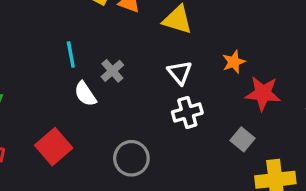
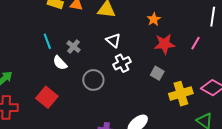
orange star: (234, 62) -> (154, 19), moved
gray circle: (131, 158) -> (93, 80), moved

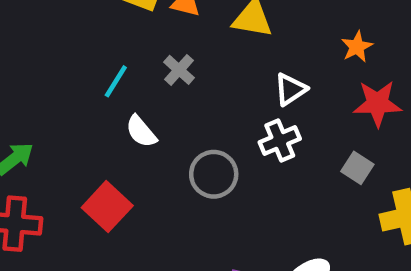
white triangle: (113, 40) -> (290, 89), moved, turned 42
cyan line: (47, 41) -> (116, 81), turned 49
gray cross: (73, 47) -> (179, 70), moved

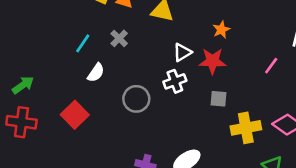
red star: (377, 103) -> (212, 61), moved
white semicircle: (141, 131) -> (96, 73), turned -108
gray square: (357, 168) -> (219, 99), turned -30

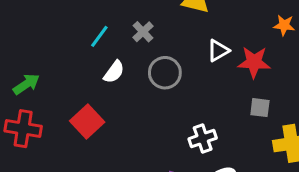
orange star: (221, 30) -> (284, 25), moved, turned 30
white cross: (175, 81) -> (203, 138), moved
gray circle: (136, 99) -> (165, 73), moved

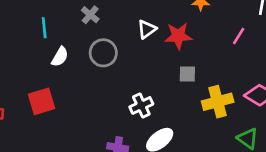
gray cross: (143, 32) -> (90, 15), moved
cyan line: (99, 36) -> (44, 28), turned -36
red square: (87, 122) -> (41, 101), turned 32

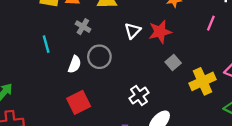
white semicircle: (60, 57) -> (75, 64), moved
gray square: (187, 74) -> (173, 62), turned -32
red square: (41, 101) -> (79, 102), moved

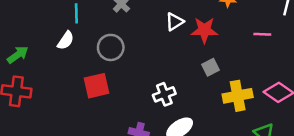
pink line: (211, 23) -> (262, 34), turned 56
gray circle: (99, 57) -> (111, 47), moved
white semicircle: (75, 64) -> (66, 40), moved

